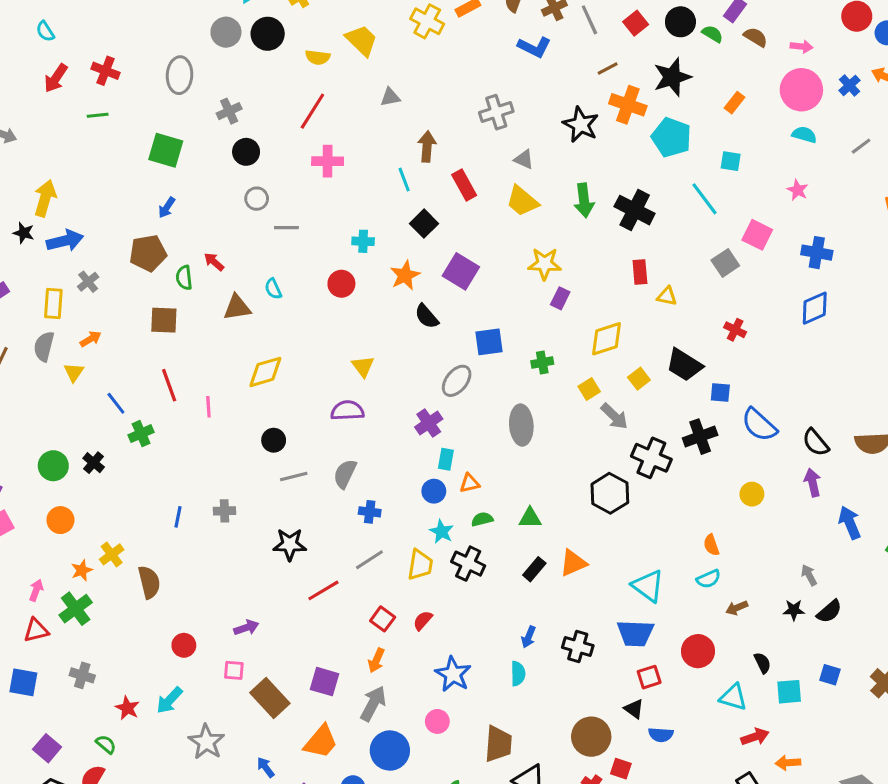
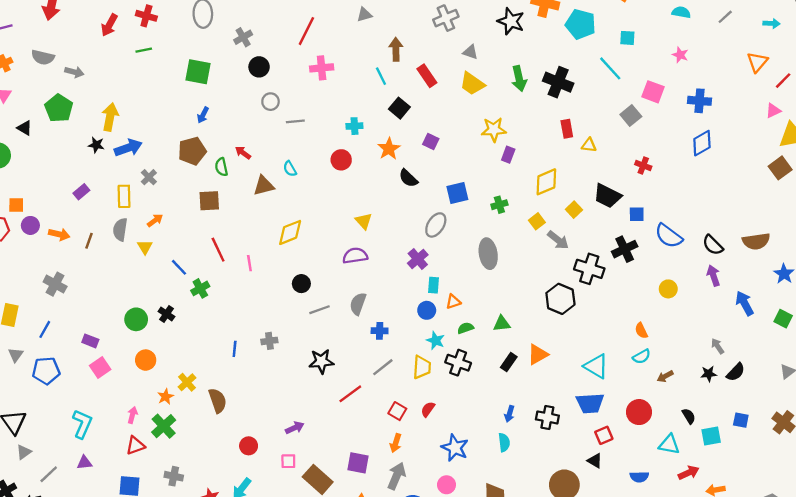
purple square: (461, 271) -> (431, 142), size x0.6
blue semicircle: (661, 735) -> (639, 477), moved

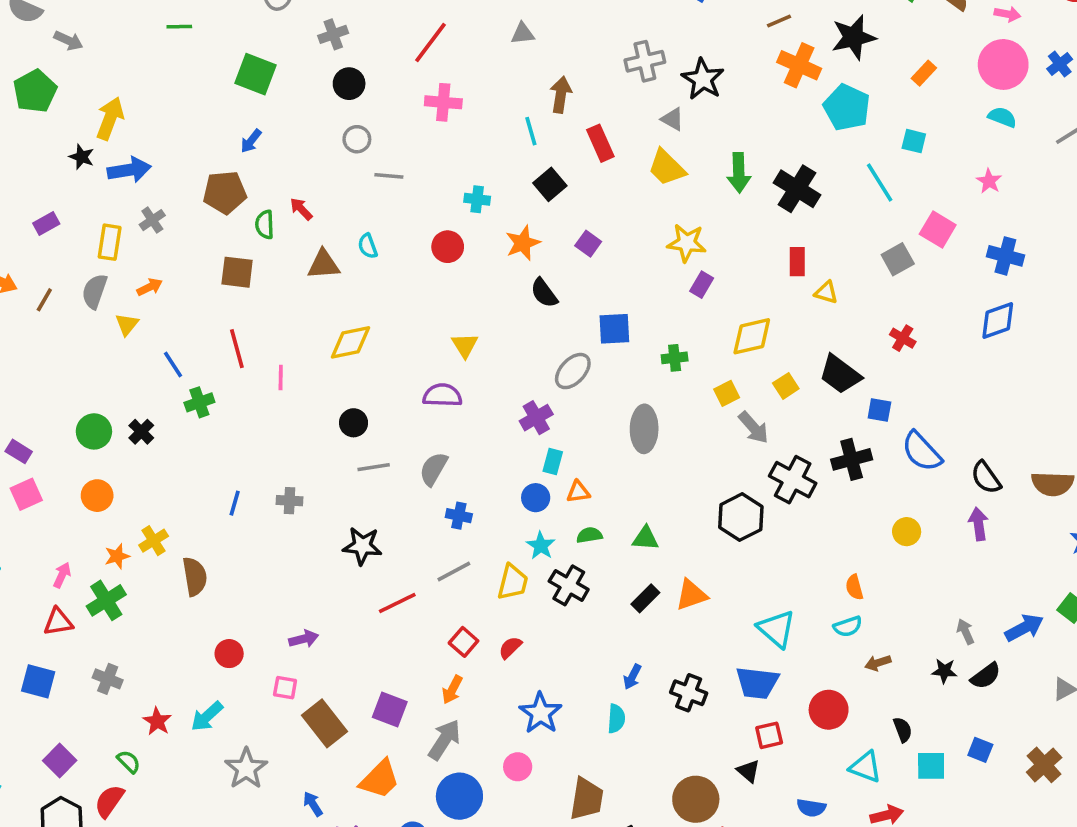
black star: (511, 21) -> (703, 79), moved
blue arrow: (745, 303) -> (1024, 628), moved, turned 80

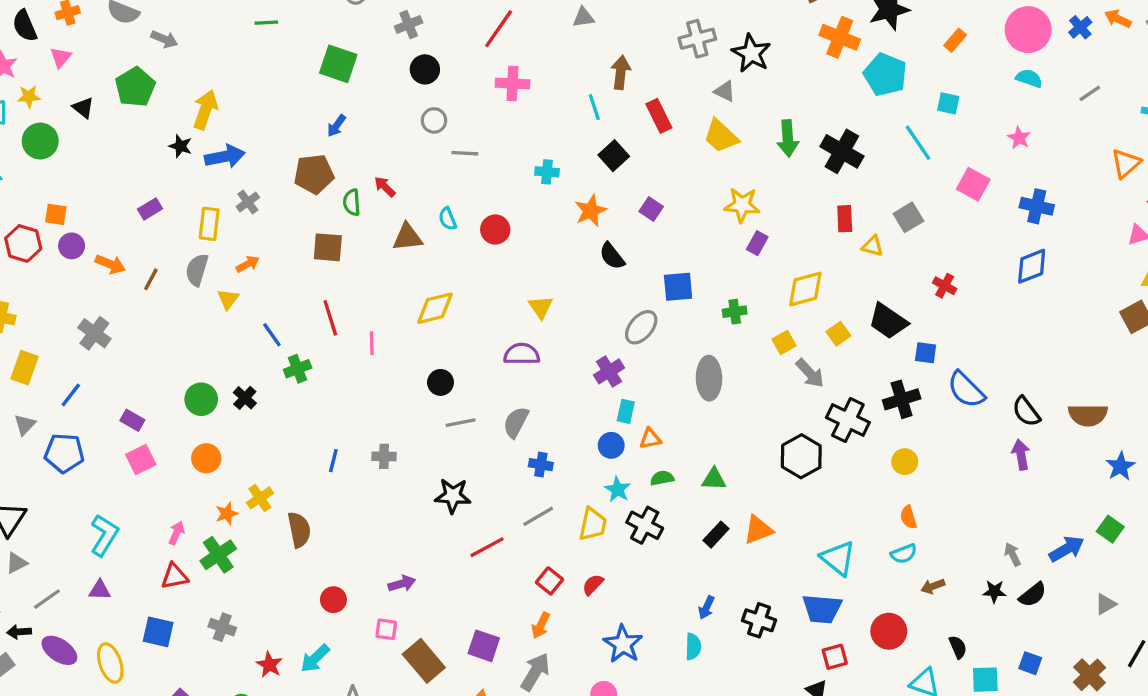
red circle: (448, 247) -> (495, 230), moved
gray square: (898, 259) -> (908, 217), moved
yellow circle: (907, 532) -> (905, 462), moved

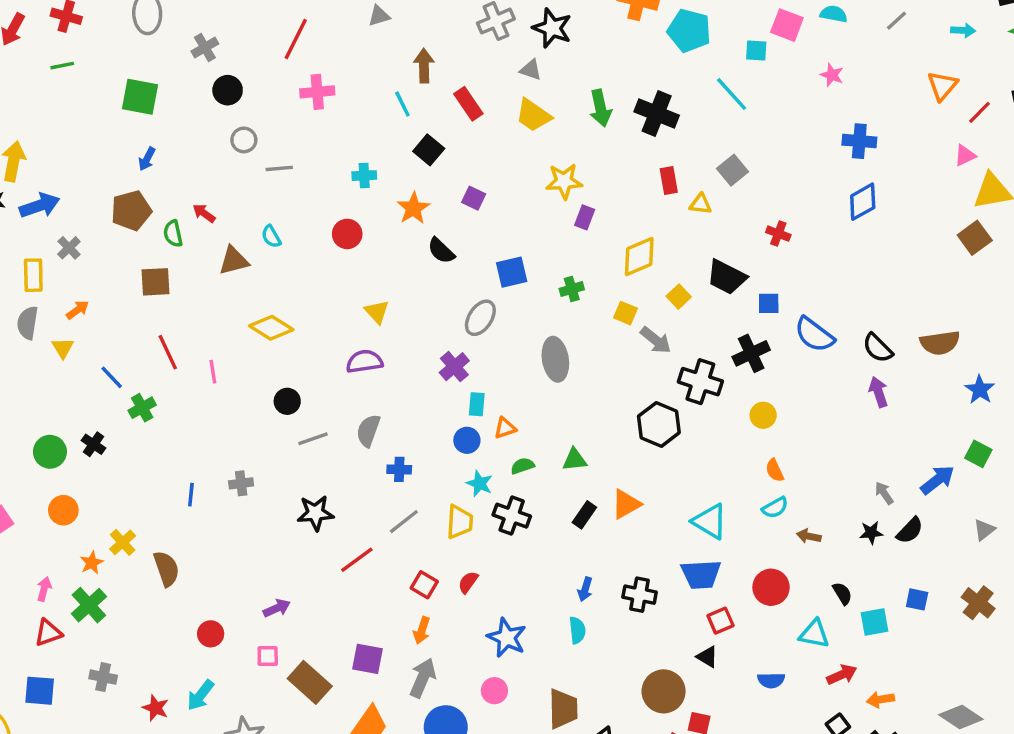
pink square: (973, 184) -> (787, 25), moved
red circle: (495, 230) -> (347, 234), moved
yellow diamond: (435, 308) -> (271, 328), turned 54
yellow square: (784, 343) -> (625, 313), turned -30
brown arrow: (933, 586) -> (809, 536), turned 40

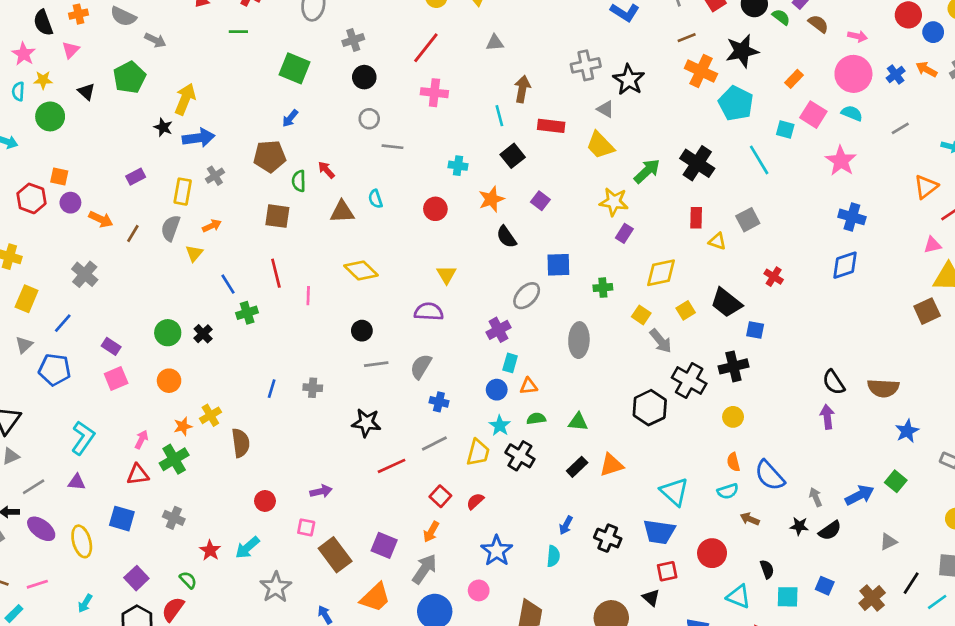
pink star: (832, 75) -> (841, 161), size x1.6
red rectangle: (468, 104) -> (551, 126), turned -60
green arrow: (601, 108) -> (647, 171), moved, turned -132
blue semicircle: (814, 335) -> (770, 475), moved

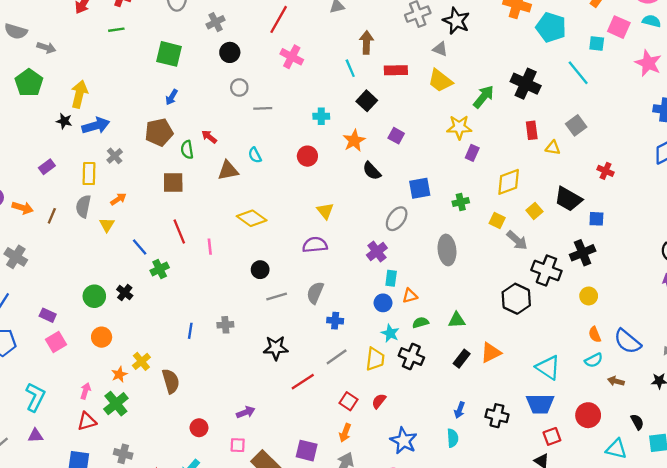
pink cross: (434, 93) -> (292, 57), turned 30

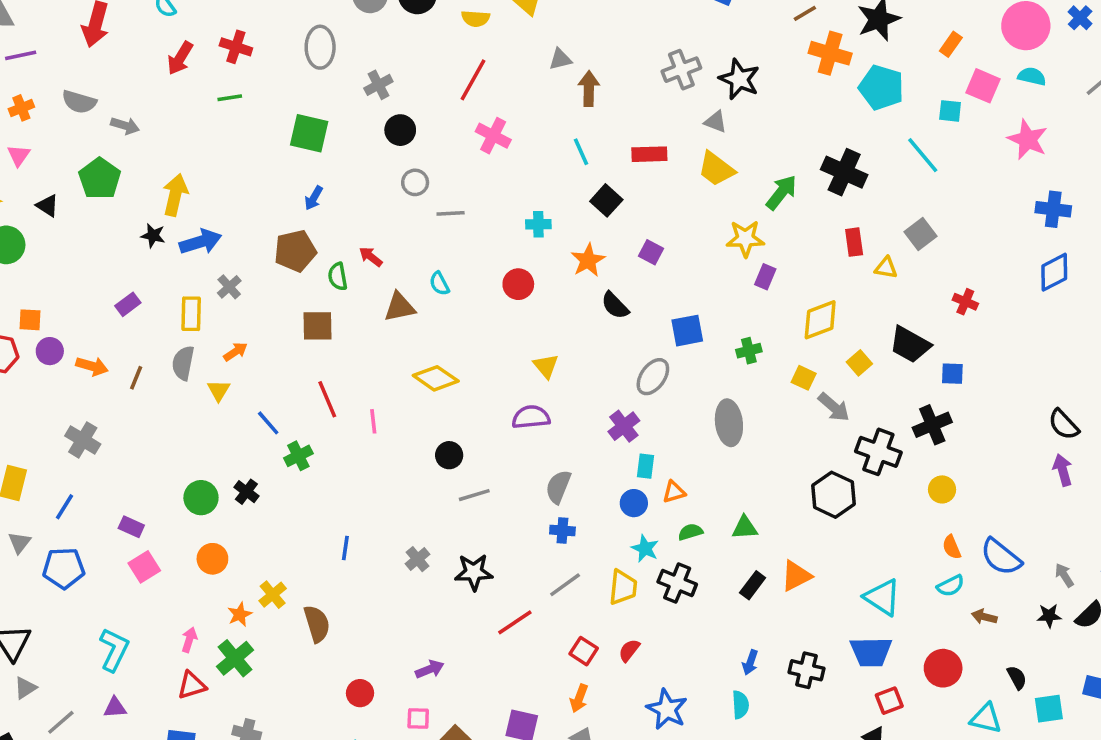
brown arrow: (366, 42) -> (589, 89), moved
gray semicircle: (315, 293) -> (558, 487), moved
gray cross: (225, 325) -> (417, 559), moved, turned -35

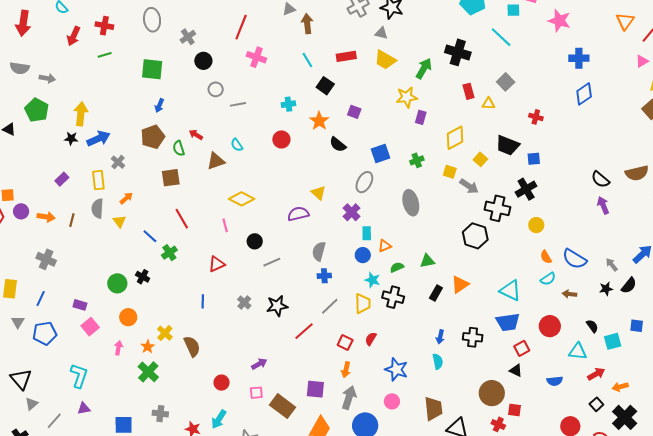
yellow triangle: (546, 366) -> (318, 193), moved
pink line: (373, 421) -> (225, 225), moved
pink arrow: (189, 640) -> (119, 348), moved
red triangle: (192, 685) -> (217, 264), moved

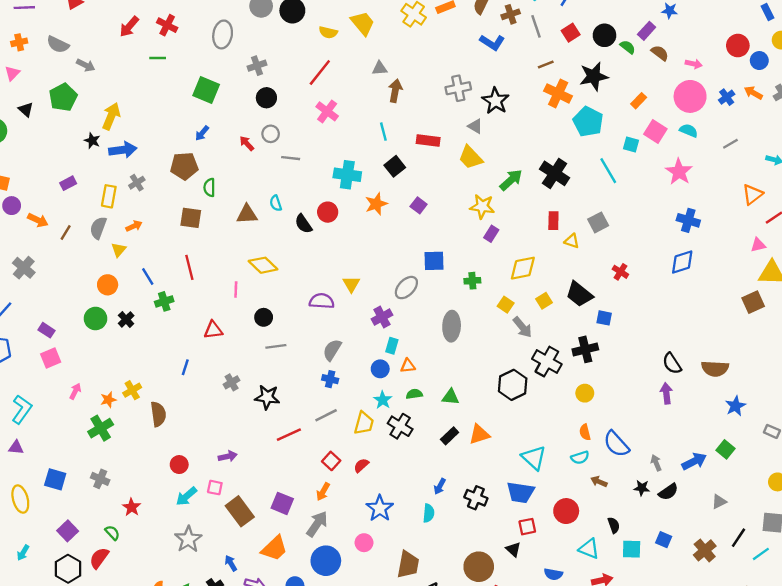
cyan cross: (288, 104) -> (347, 175), size x1.6
red arrow: (196, 135) -> (247, 143), moved
black semicircle: (338, 145) -> (303, 224), moved
orange circle: (128, 317) -> (108, 285), moved
cyan arrow: (219, 419) -> (186, 496), moved

